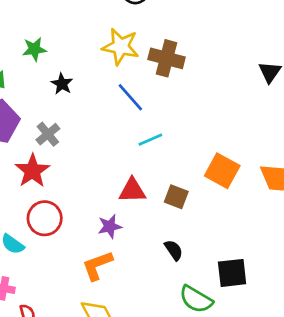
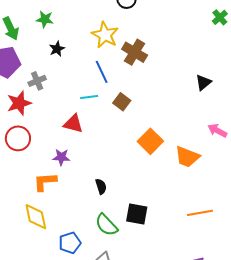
cyan line: (150, 140) -> (89, 97), moved
red triangle: (132, 190) -> (73, 124), moved
brown square: (176, 197) -> (122, 102), moved

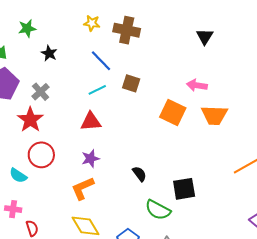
yellow star: (105, 35) -> (92, 23), size x0.6
pink arrow: (217, 131) -> (197, 85), moved

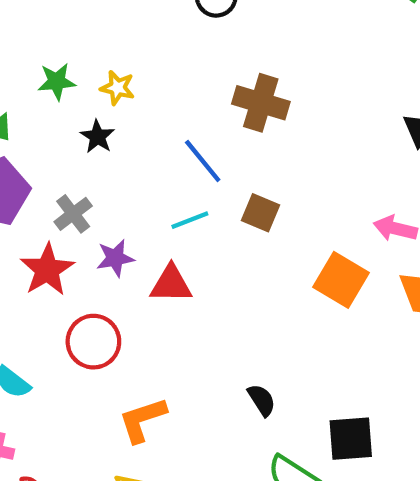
yellow star: (92, 23) -> (117, 88), moved
red circle: (41, 155) -> (93, 342), moved
purple star: (90, 159) -> (115, 258), moved

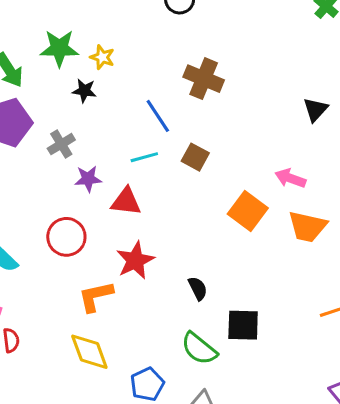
green star: (57, 81) -> (59, 48), size x1.4
black star: (97, 137) -> (84, 91), turned -30
red star: (47, 270) -> (135, 260), moved
black semicircle: (262, 400) -> (198, 288), moved

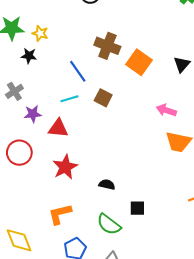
orange square: (248, 211) -> (139, 62), moved
black semicircle: (198, 288) -> (107, 185), turned -49
orange L-shape: (96, 296) -> (60, 214), moved
black square: (243, 325) -> (137, 208), size x0.7
yellow diamond: (89, 352) -> (19, 240), moved

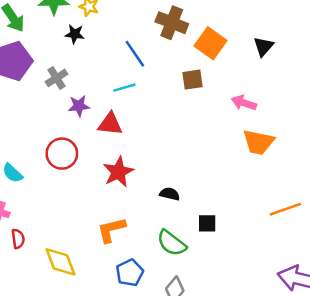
brown square: (103, 98) -> (193, 80), moved, turned -36

